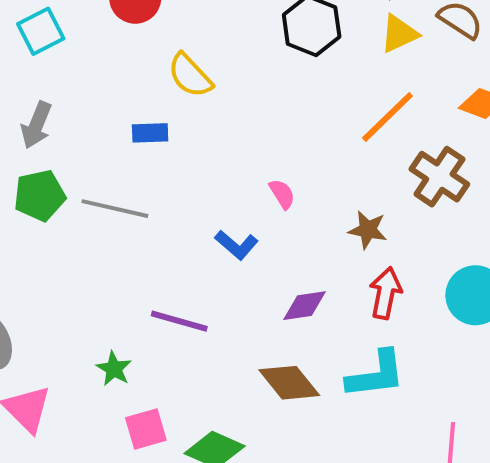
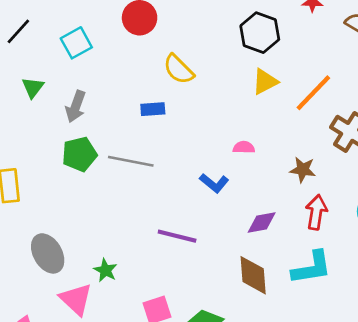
yellow triangle: (399, 34) -> (265, 82), moved
pink semicircle: (282, 194) -> (244, 147), turned -55
green star: (114, 369) -> (105, 270), moved
brown diamond: (289, 383) -> (253, 275), turned 36

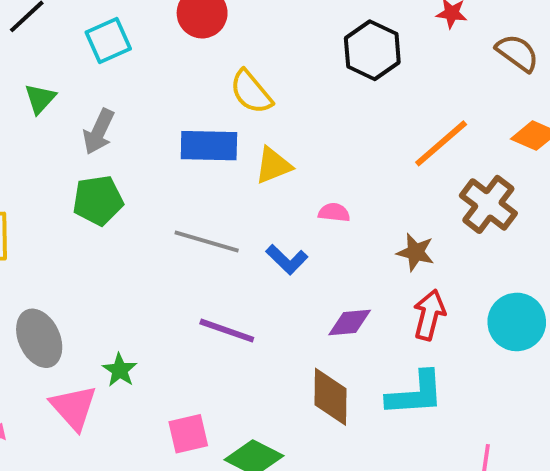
yellow triangle: (265, 82) -> (273, 165), moved
blue rectangle: (153, 109) -> (209, 146), size x1.6
gray line: (131, 161) -> (207, 242), moved

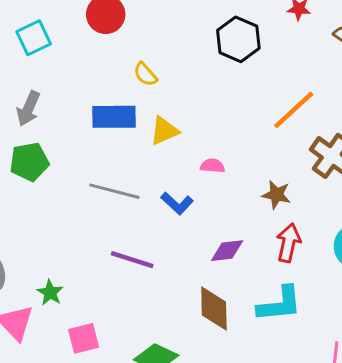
yellow semicircle: (251, 92) -> (145, 74), size x0.7
pink square: (188, 434) -> (84, 338), moved

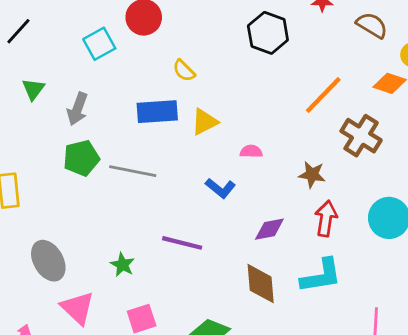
cyan square: (34, 38) -> (99, 44), moved
gray line: (114, 191) -> (133, 171), moved
green star: (50, 293) -> (122, 265), moved

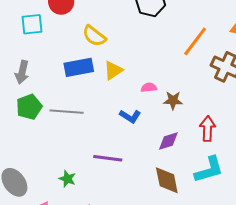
cyan square: (99, 44) -> (32, 24), turned 30
yellow semicircle: (184, 71) -> (94, 36), size x1.4
brown star: (312, 175) -> (173, 100), moved

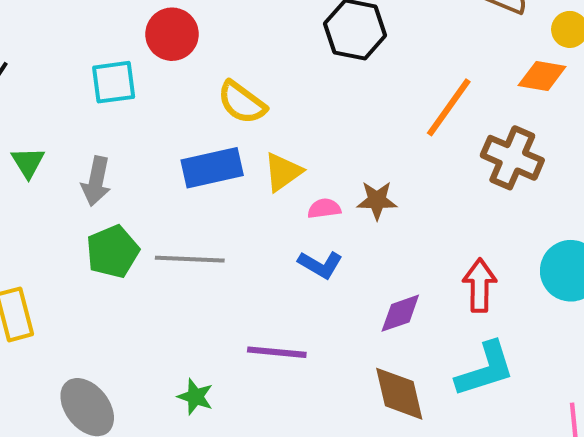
pink semicircle: (149, 87) -> (324, 208), moved
brown star: (173, 100) -> (377, 200), moved

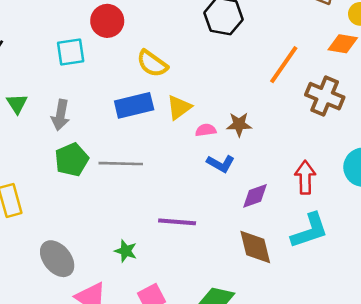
blue L-shape: (320, 265) -> (221, 164), moved

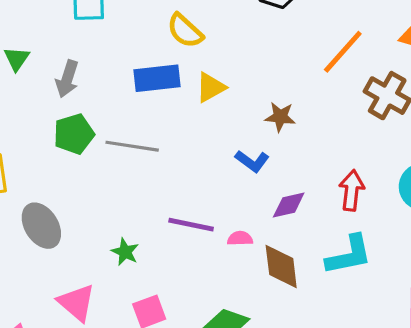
pink semicircle: (206, 130) -> (240, 238), moved
gray ellipse: (57, 259) -> (41, 226), moved

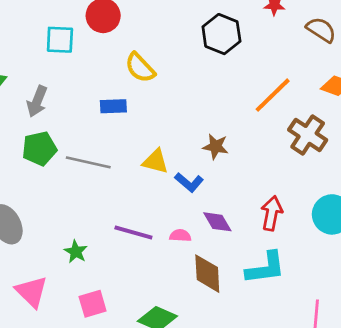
blue rectangle: (157, 78) -> (113, 106), size x0.7
yellow triangle: (211, 87) -> (155, 161), moved, turned 40
purple diamond: (289, 205) -> (217, 222), turned 68
pink semicircle: (240, 238) -> (180, 236), moved

